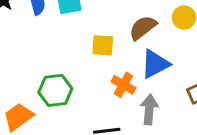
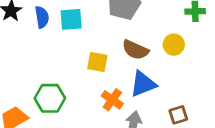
brown semicircle: (143, 28) -> (135, 50), turned -124

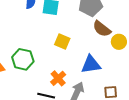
brown semicircle: (135, 50) -> (102, 29), moved
orange cross: (112, 100) -> (58, 78), moved

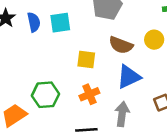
brown semicircle: (102, 29) -> (121, 45), moved
orange cross: (58, 78) -> (89, 94), moved, turned 35

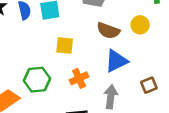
yellow square: (86, 59) -> (65, 45), moved

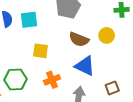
blue triangle: (116, 61) -> (85, 66), turned 50

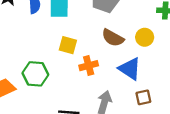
blue triangle: (85, 66) -> (130, 69), moved
orange cross: (52, 80) -> (89, 66), moved

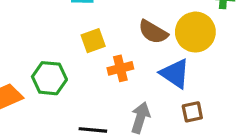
yellow circle: (145, 37) -> (195, 32), size x1.6
yellow square: (68, 45) -> (93, 41), turned -36

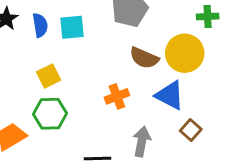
yellow square: (93, 41) -> (49, 76), moved
brown square: (192, 112) -> (191, 130), turned -30

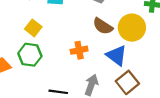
yellow square: (49, 76) -> (33, 28), turned -35
brown square: (191, 130) -> (127, 82), size x1.5

